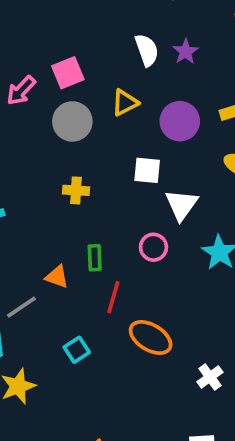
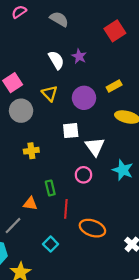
yellow triangle: (125, 103) -> (50, 93), turned -35

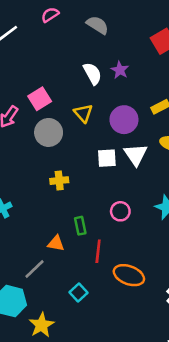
white triangle: (95, 147) -> (136, 155), moved

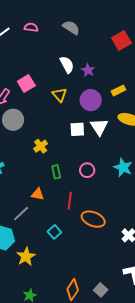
pink semicircle: (50, 15) -> (31, 27), moved, turned 40
purple star: (120, 70) -> (88, 70), moved
gray circle: (49, 132) -> (13, 120), moved
yellow cross: (59, 181) -> (41, 146), turned -32
green rectangle: (80, 226) -> (56, 172), moved

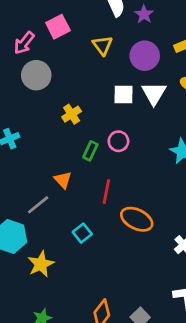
pink circle: (87, 170) -> (118, 141), moved
green rectangle: (56, 172) -> (90, 151), turned 32
orange triangle: (38, 194) -> (63, 180), turned 32

